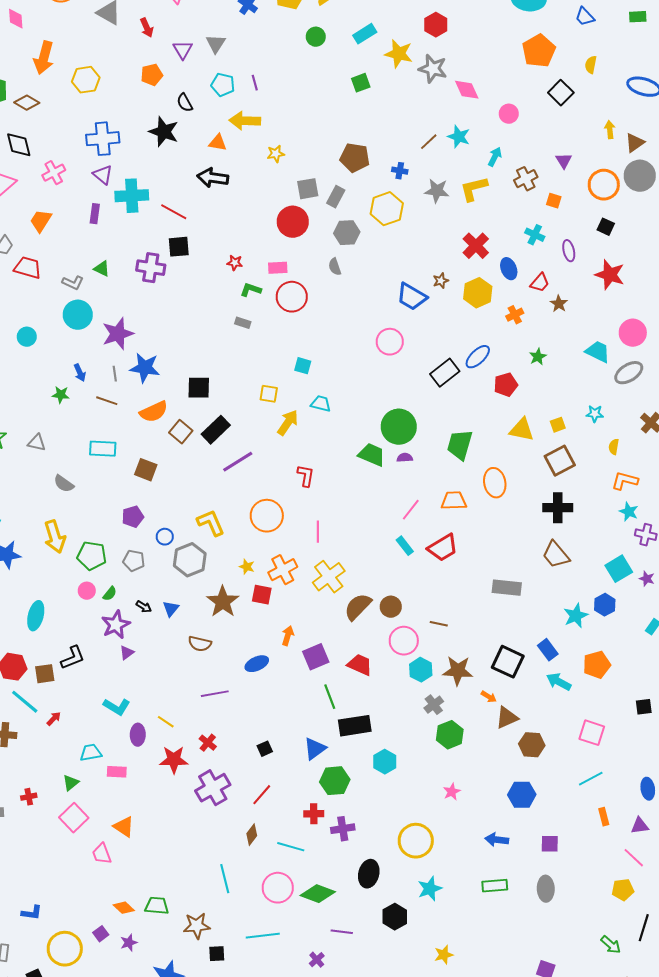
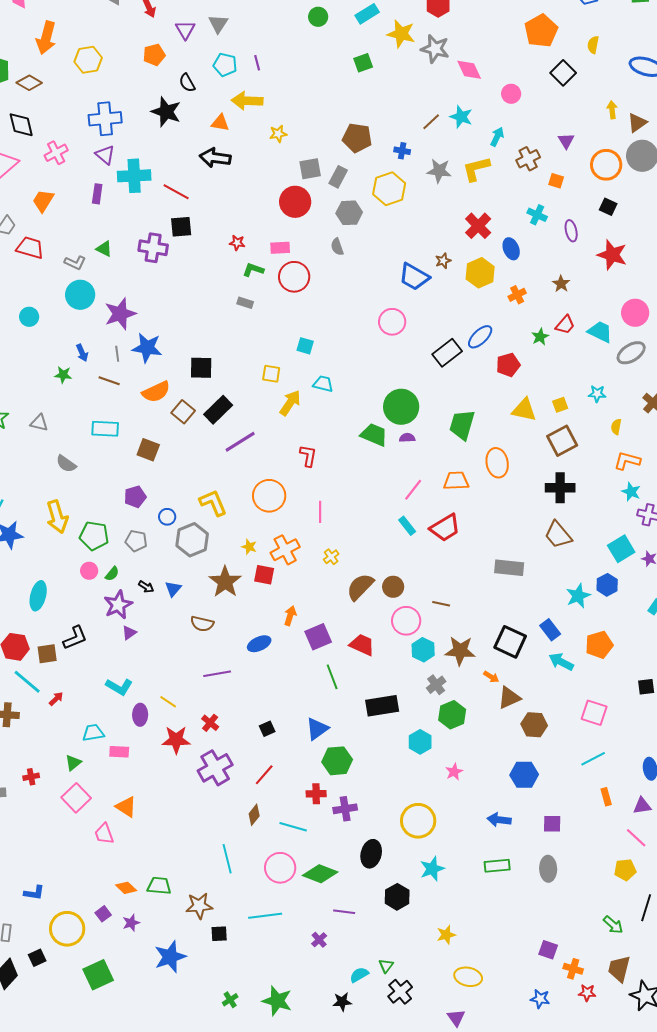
red trapezoid: (540, 283) -> (565, 325), moved
yellow cross: (329, 577) -> (331, 557), size x0.5
black rectangle: (355, 726) -> (382, 706), moved
cyan hexagon: (385, 762) -> (420, 742), moved

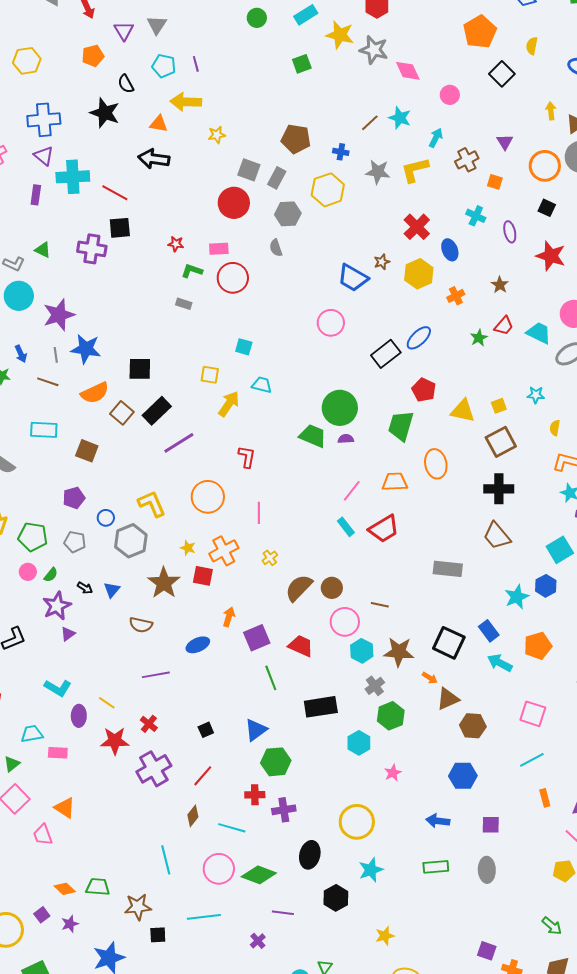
gray square: (310, 169) -> (249, 170), turned 30
red pentagon: (508, 365) -> (424, 390), moved, turned -30

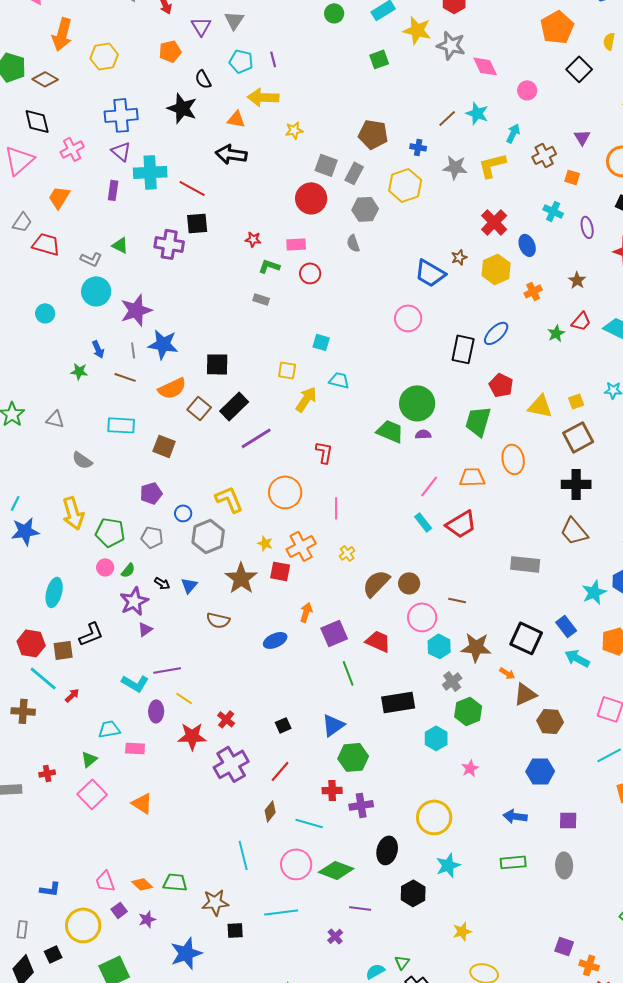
red circle: (233, 278) -> (310, 273), size x0.7
black rectangle: (386, 354) -> (463, 349), turned -40
purple line: (156, 675) -> (167, 670), moved
pink trapezoid: (43, 835) -> (105, 881), moved

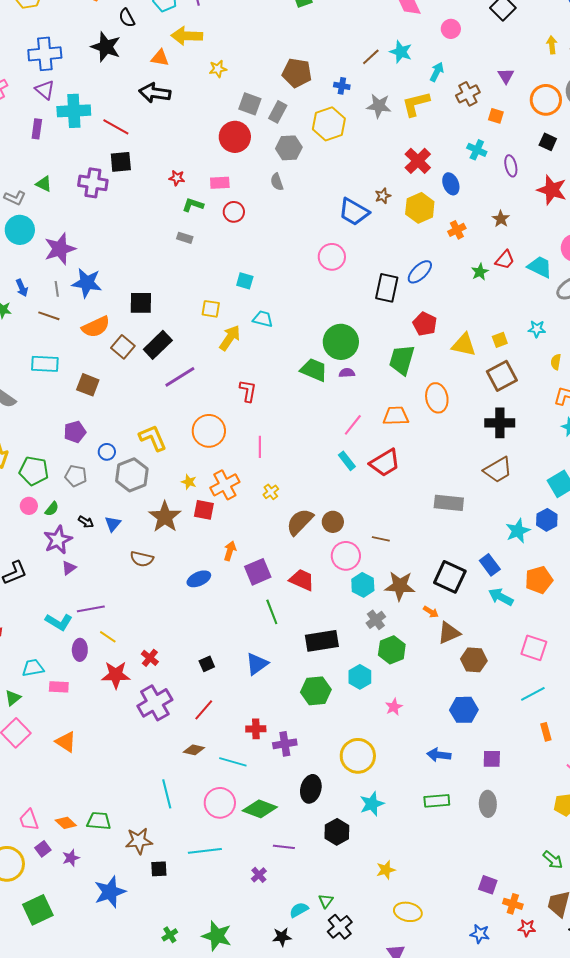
brown trapezoid: (574, 531) -> (498, 470), turned -80
green hexagon: (353, 757) -> (316, 691), moved
brown diamond: (270, 811) -> (194, 750), turned 65

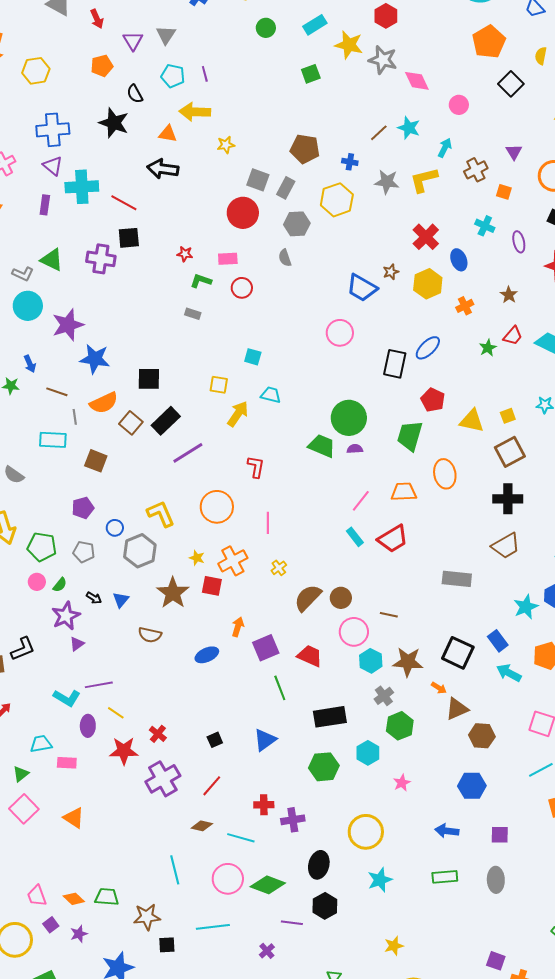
green triangle: (44, 184) -> (52, 260), size x1.4
gray line: (57, 289) -> (75, 417), moved
black hexagon: (337, 832) -> (325, 906), moved

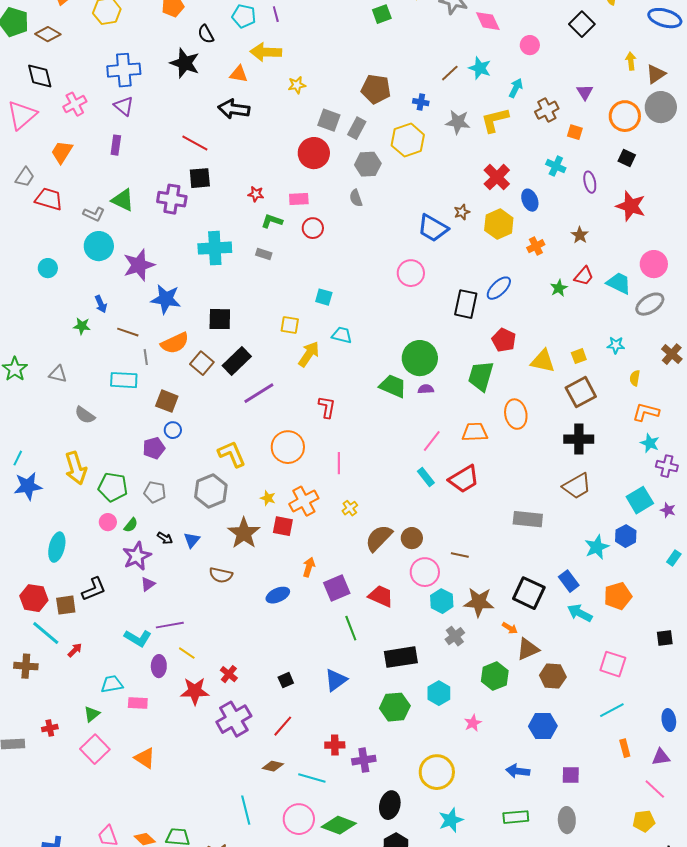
cyan cross: (82, 187) -> (215, 248), moved
blue circle: (115, 528) -> (173, 430), moved
green hexagon: (400, 726) -> (495, 676), moved

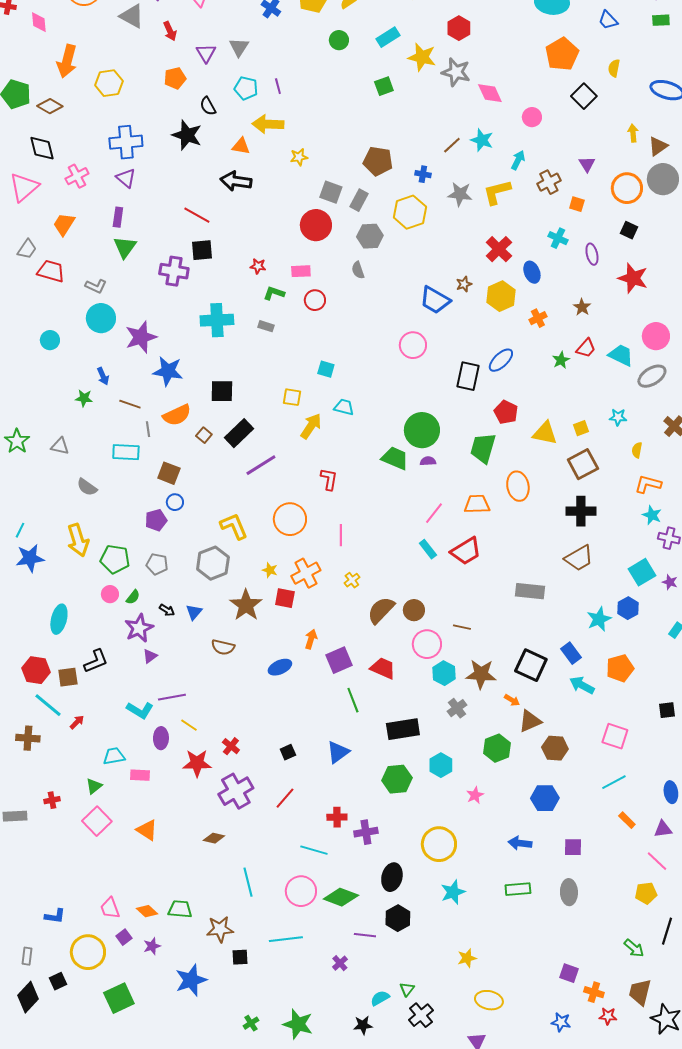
green triangle: (123, 200) -> (125, 247), moved, turned 40
brown square: (202, 363) -> (204, 435), size x0.7
orange rectangle: (625, 748) -> (627, 820), turned -30
brown diamond: (273, 766) -> (214, 838), moved

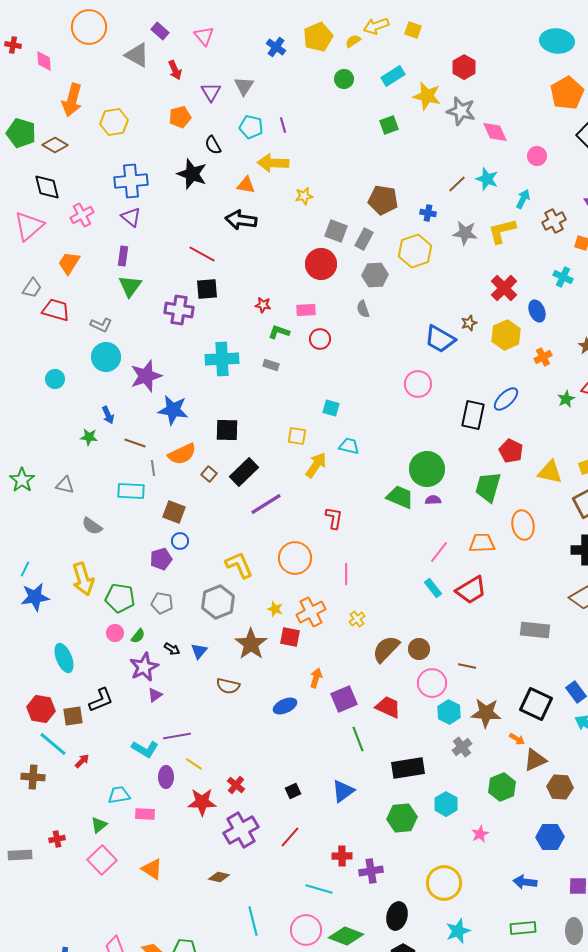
cyan ellipse: (59, 619) -> (64, 658), turned -36

